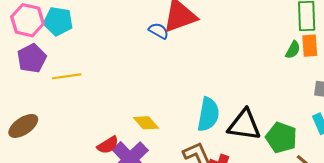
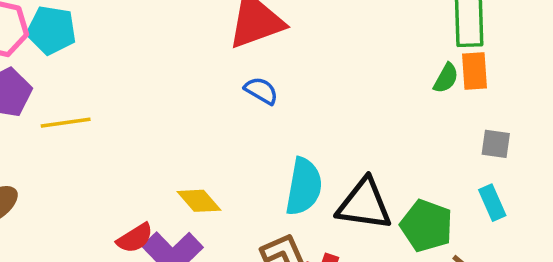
blue semicircle: (159, 31) -> (261, 91), moved

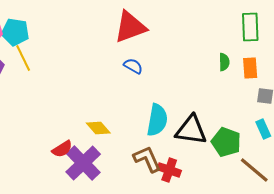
orange rectangle: (474, 71) -> (250, 68), moved
green semicircle: (446, 78) -> (224, 62), moved, turned -30
yellow line: (66, 123) -> (23, 58), moved, turned 72

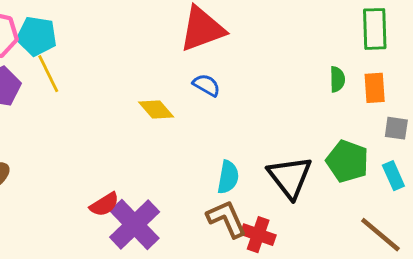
cyan semicircle: (157, 120) -> (228, 177), moved, size x0.7
yellow diamond: (98, 128) -> (156, 109), moved
black triangle: (191, 130) -> (290, 177), turned 44
green pentagon: (226, 142) -> (347, 161), moved

